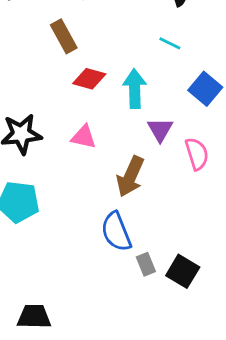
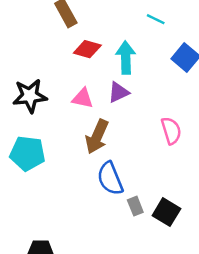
purple triangle: (160, 130) -> (119, 92), moved, turned 35
pink semicircle: (197, 154) -> (171, 131), moved
brown arrow: (130, 176) -> (97, 137), moved

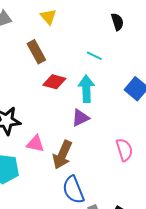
cyan line: (156, 19) -> (94, 56), moved
pink triangle: (83, 98) -> (35, 144), moved

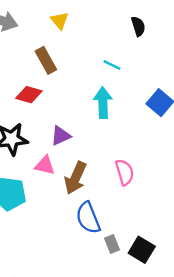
red diamond: (54, 82) -> (29, 95), moved
purple triangle: (80, 118) -> (61, 136), moved
pink semicircle: (124, 150) -> (125, 172), moved

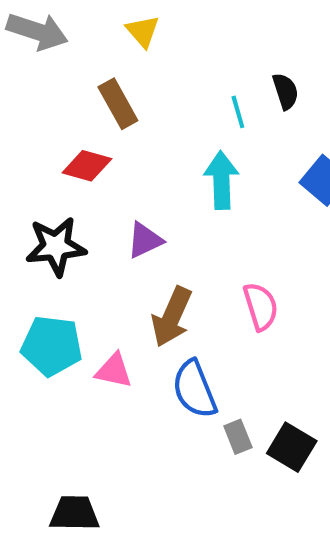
black semicircle: (138, 26) -> (286, 91), moved
cyan line: (112, 65) -> (238, 112), turned 48
pink triangle: (45, 165) -> (114, 371), moved

